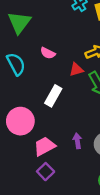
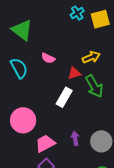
green triangle: (19, 22) -> (22, 30), turned -30
white rectangle: (53, 96) -> (64, 97), moved

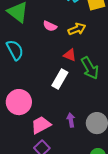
yellow arrow: (91, 57) -> (77, 29), moved
pink semicircle: (48, 58) -> (50, 26), moved
red triangle: (74, 73) -> (70, 55), turned 40

